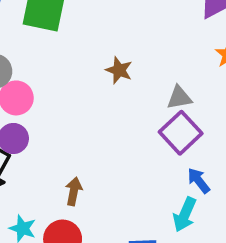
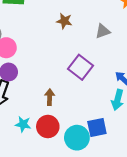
purple square: (181, 133) -> (81, 67), moved

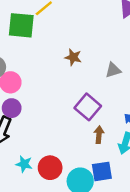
brown arrow: (50, 97) -> (99, 135), moved

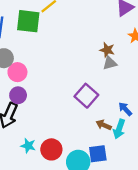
brown star: (73, 57) -> (107, 50), moved
brown arrow: (99, 135) -> (104, 125), moved, turned -72

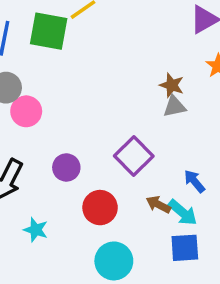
purple circle: (18, 95) -> (66, 167), moved
cyan arrow: (119, 129) -> (183, 212), turned -72
red circle: (51, 149) -> (100, 208), moved
blue square: (98, 154) -> (185, 248), moved

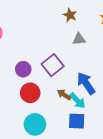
brown star: (172, 85) -> (70, 15), moved
purple circle: (66, 167) -> (23, 69), moved
blue arrow: (194, 181) -> (86, 83), size x1.6

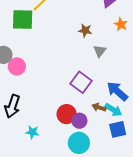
gray triangle: (79, 39) -> (100, 51), turned -32
purple circle: (23, 69) -> (79, 121), moved

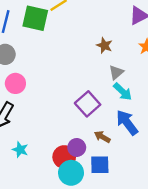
pink circle: (17, 66) -> (15, 83), moved
cyan arrow: (113, 110) -> (123, 92), moved
red circle: (67, 114) -> (64, 157), moved
blue square: (118, 129) -> (100, 165), moved

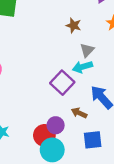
cyan arrow: (123, 92) -> (82, 67), moved, turned 126
blue square: (100, 165) -> (93, 140), moved

